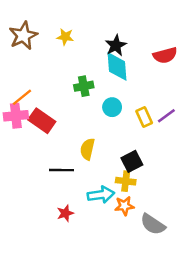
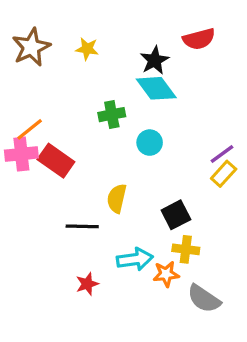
red semicircle: (165, 55) -> (199, 39), moved
cyan diamond: (117, 66) -> (156, 88), turned -32
yellow rectangle: (144, 117) -> (224, 174), moved, turned 66
yellow cross: (126, 181) -> (186, 249), moved

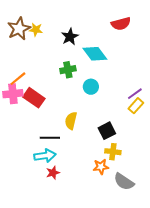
yellow star: (87, 49) -> (36, 30), moved
black star: (155, 60) -> (70, 37), moved
cyan arrow: (135, 259) -> (45, 156), moved

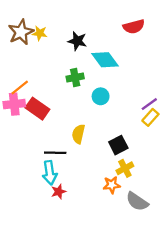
black star: (70, 37) -> (77, 41), turned -30
yellow cross: (113, 152) -> (125, 168), turned -35
cyan arrow: (45, 156) -> (50, 173), turned 90

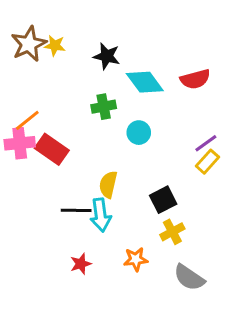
red semicircle: (134, 27) -> (195, 79), moved
cyan arrow: (50, 173) -> (101, 215), moved
orange star: (112, 185) -> (136, 259), moved

